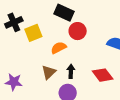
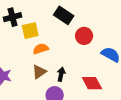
red circle: (78, 31) -> (84, 36), moved
orange semicircle: (59, 48) -> (41, 49), moved

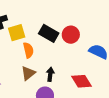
black rectangle: (64, 15) -> (49, 33), moved
orange semicircle: (41, 49) -> (28, 50), turned 98

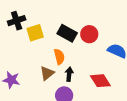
orange semicircle: (28, 50) -> (59, 57), moved

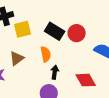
brown triangle: (47, 73) -> (17, 58), moved

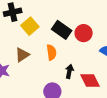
yellow square: (23, 29) -> (30, 26), turned -30
black arrow: (55, 72) -> (69, 71), moved

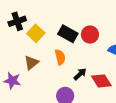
black arrow: (69, 71) -> (80, 74), turned 40

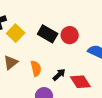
orange semicircle: (60, 57) -> (36, 68), moved

